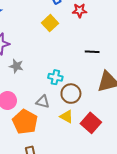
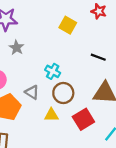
yellow square: (50, 23) -> (68, 25), moved, turned -35
yellow triangle: (66, 117) -> (51, 115), turned -48
red square: (91, 123) -> (83, 119), moved

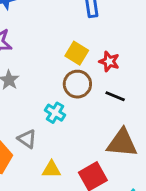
red star: (99, 11) -> (109, 61), moved
brown circle: (63, 93) -> (77, 84), moved

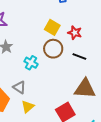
cyan cross: (55, 113) -> (31, 63), moved
yellow triangle: (51, 169) -> (28, 107), moved, turned -40

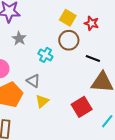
black line: (79, 57) -> (93, 59), moved

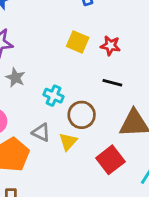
brown circle: (69, 40) -> (82, 115), moved
black line: (93, 59) -> (112, 83), moved
yellow triangle: (42, 101) -> (68, 142), moved

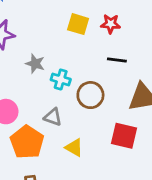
gray star: (15, 78) -> (35, 64), moved
yellow triangle: (68, 142) -> (74, 148), moved, turned -36
red square: (110, 160) -> (124, 136), turned -32

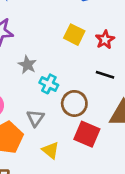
red star: (111, 24) -> (105, 40), turned 30
gray triangle: (53, 117) -> (35, 118), turned 36
red square: (124, 136) -> (87, 134), moved

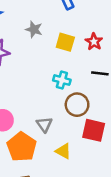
gray star: (27, 65) -> (34, 29), moved
cyan cross: (49, 84) -> (62, 80), moved

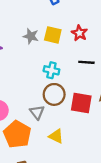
gray star: (34, 29) -> (31, 36), moved
brown circle: (77, 105) -> (54, 94), moved
red square: (94, 130) -> (81, 103), moved

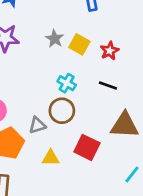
red square: (81, 103) -> (87, 147), moved
gray triangle: (37, 112) -> (37, 125), turned 35
yellow triangle: (56, 136) -> (51, 158), turned -42

